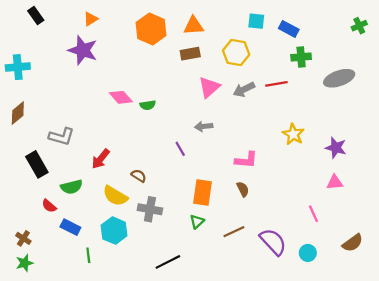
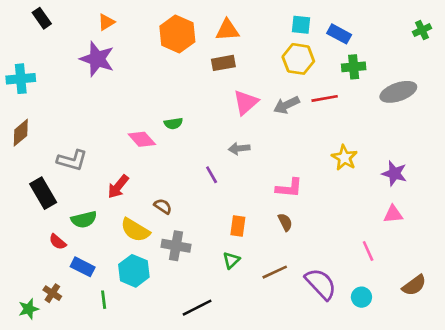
yellow hexagon: (236, 52) -> (298, 59), moved
pink diamond: (121, 97) -> (142, 139), moved
orange rectangle: (203, 192) -> (238, 226), size x0.7
brown cross: (23, 238) -> (52, 293), moved

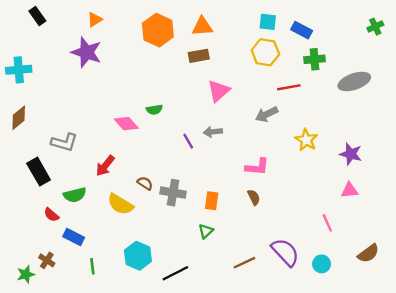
gray arrow: (286, 105) -> (267, 114), moved
purple line: (212, 175) -> (188, 141), moved
gray cross: (176, 246) -> (173, 193), moved
cyan hexagon: (134, 271) -> (138, 256), moved
brown line: (275, 272) -> (244, 263), moved

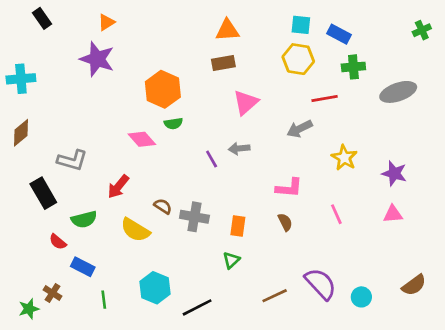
orange hexagon: (158, 30) -> (163, 89), moved
pink line: (327, 223) -> (336, 214), moved

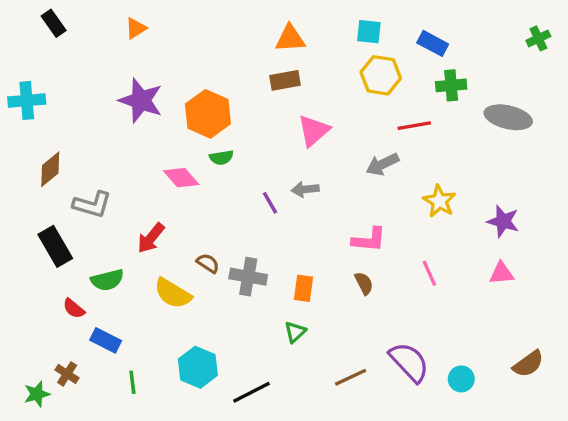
cyan square: (301, 25) -> (369, 32), moved
purple star: (97, 59) -> (141, 100), moved
gray ellipse: (398, 92) -> (508, 117), turned 32
brown diamond: (21, 133) -> (50, 169), moved

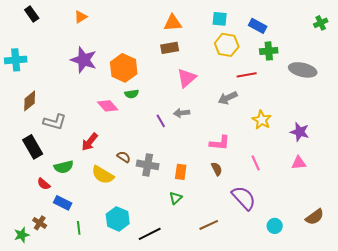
purple semicircle: (409, 362) -> (244, 198), moved

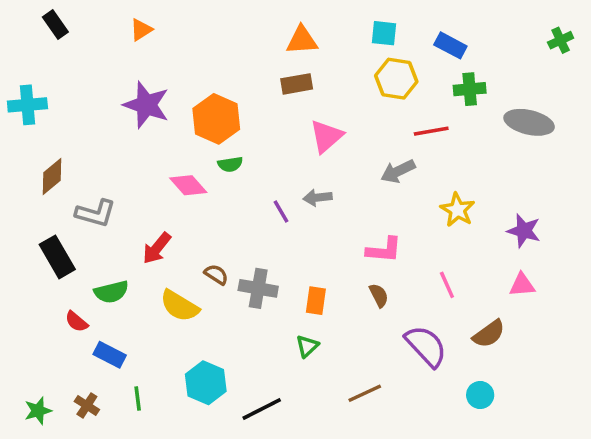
brown semicircle: (315, 217) -> (489, 334), moved
brown cross: (40, 223) -> (87, 405), moved

